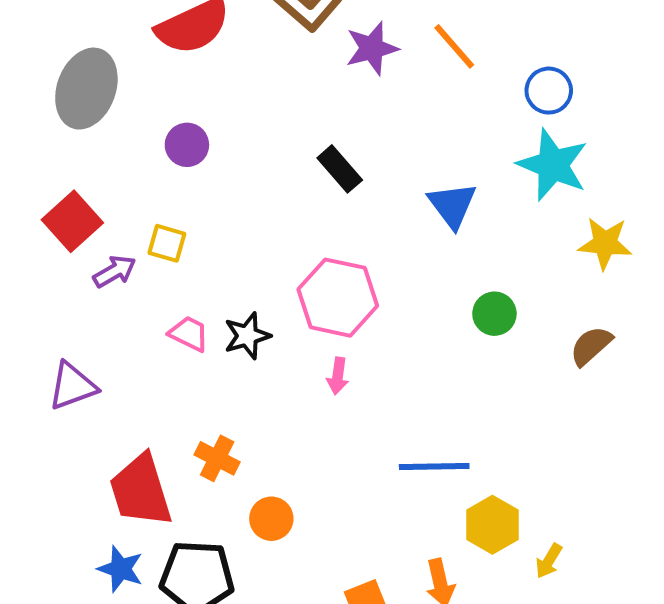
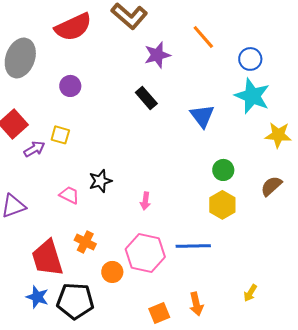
purple star: (372, 48) -> (157, 55), moved
pink hexagon: (338, 298) -> (145, 253), moved
pink trapezoid: (189, 334) -> (69, 195), moved
yellow hexagon: (492, 525) -> (222, 205), moved

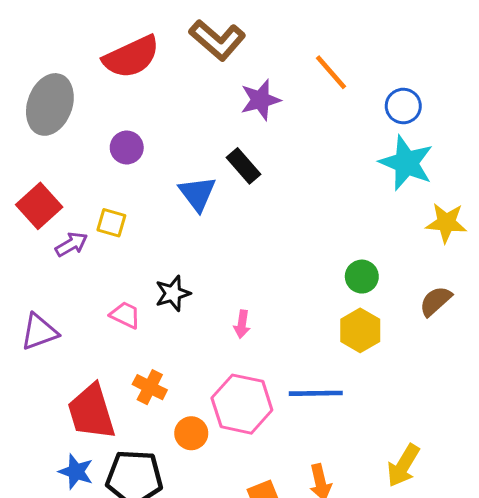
blue triangle: (202, 116) -> (197, 194), moved
yellow arrow: (250, 293) -> (403, 466), size x1.6

